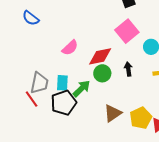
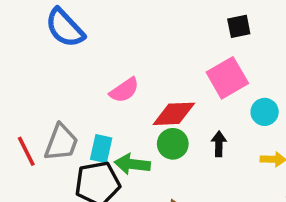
blue semicircle: (31, 18) -> (65, 28), size x1.4
green arrow: (81, 89) -> (132, 164), turned -138
red line: (32, 99) -> (26, 151), moved

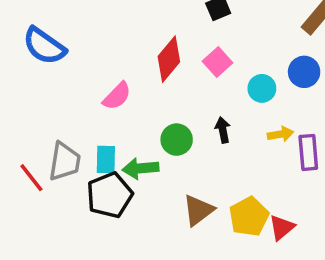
pink square: (227, 78) -> (217, 62), size x0.7
red diamond: (174, 114) -> (169, 59), moved, turned -36

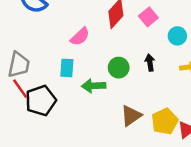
cyan rectangle: (106, 159) -> (67, 68), moved
gray trapezoid: (65, 162) -> (19, 65), moved
black pentagon: (110, 195) -> (41, 101), moved

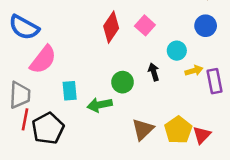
cyan circle: (177, 36) -> (177, 51), moved
pink semicircle: (80, 37) -> (43, 60), moved, size x1.4
red line: (20, 89) -> (25, 119), turned 55

